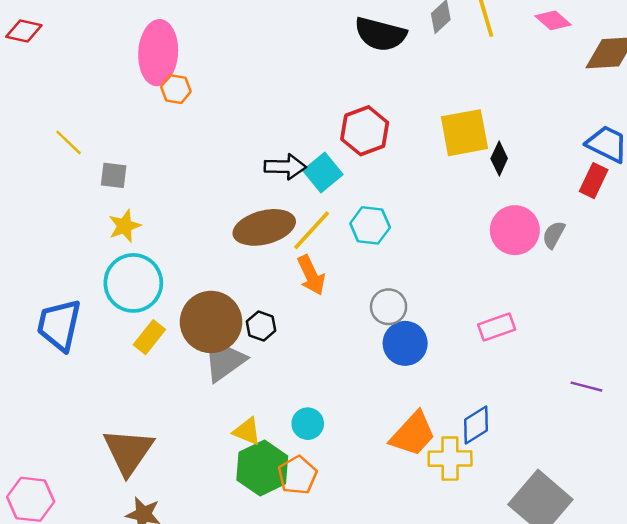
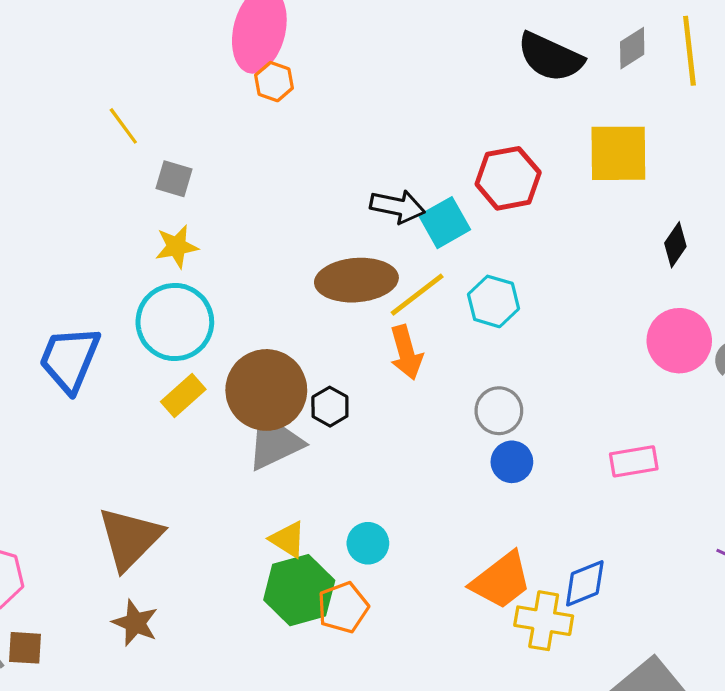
yellow square: (464, 133) -> (618, 153), moved
blue circle: (405, 343) -> (512, 462), size x0.7

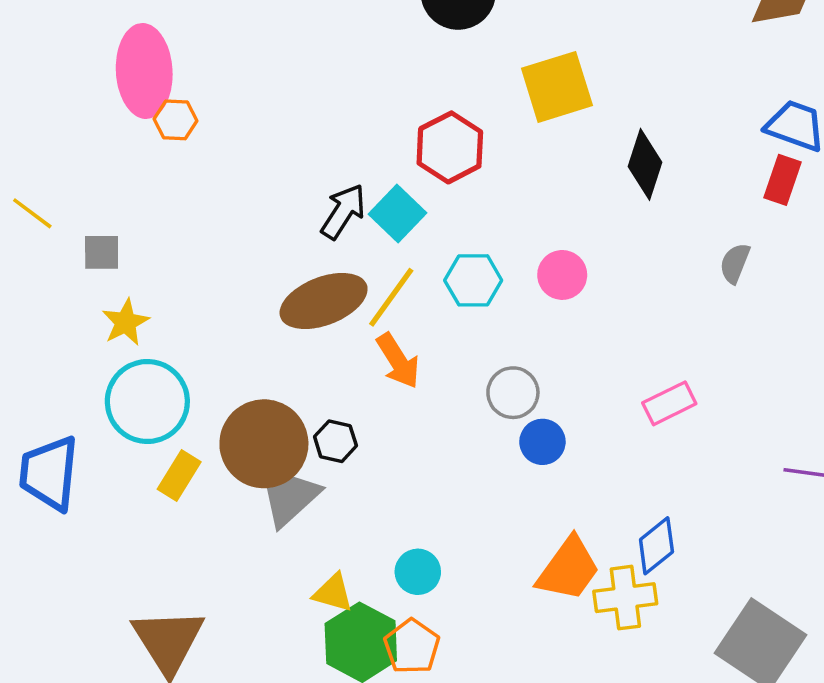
black arrow: (397, 206) -> (343, 211), turned -52
black diamond: (675, 245) -> (645, 164), size x1.4
pink circle: (679, 341) -> (562, 275), moved, size x0.7

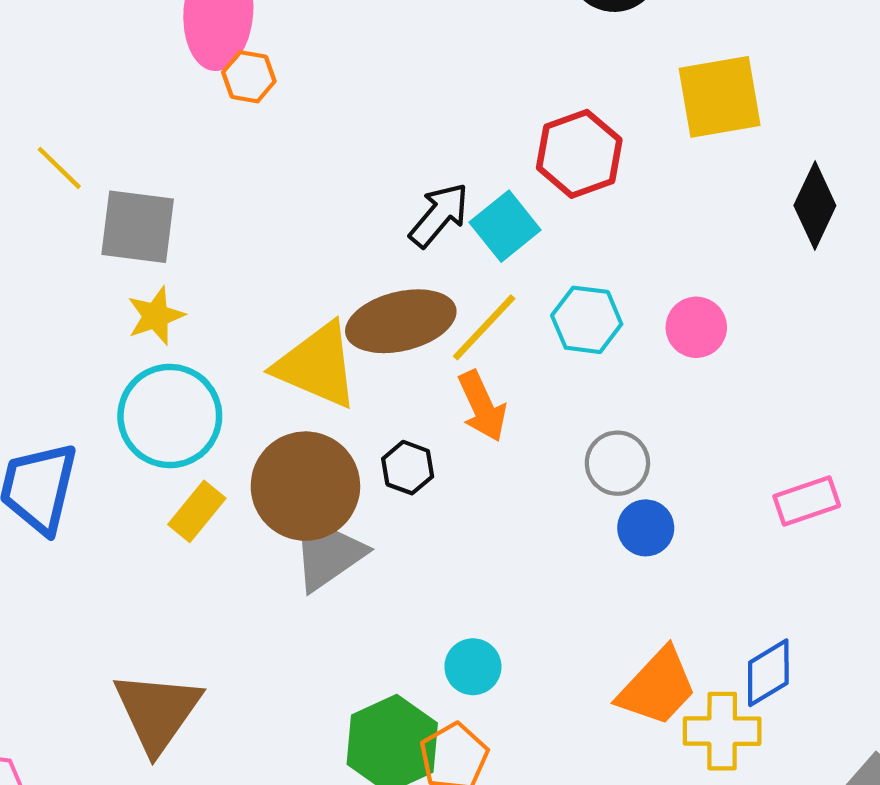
gray square: (102, 252) -> (138, 227), size x1.6
black hexagon: (335, 441) -> (408, 468), moved
yellow triangle: (333, 593) -> (317, 365), moved, size x1.8

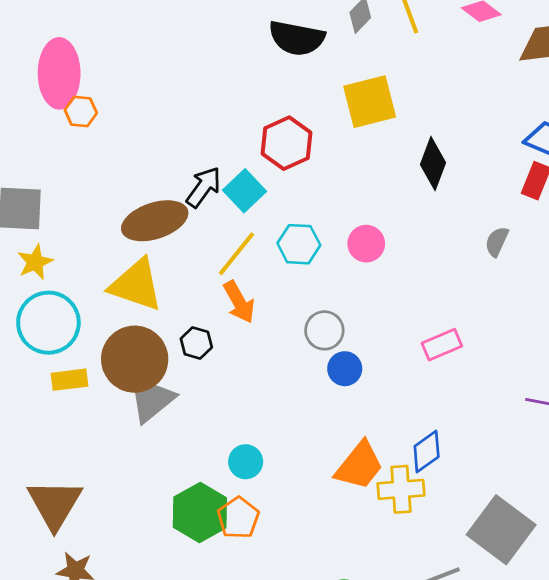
brown ellipse: (401, 321) -> (155, 221), moved
yellow rectangle: (197, 511) -> (69, 380), turned 48

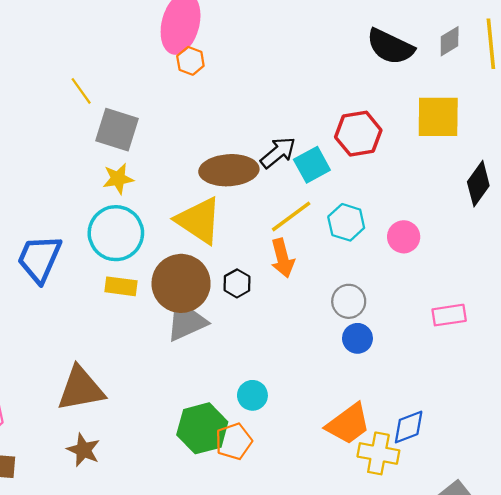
pink rectangle: (442, 345) -> (449, 315), moved
brown triangle: (55, 504) -> (81, 389), turned 34

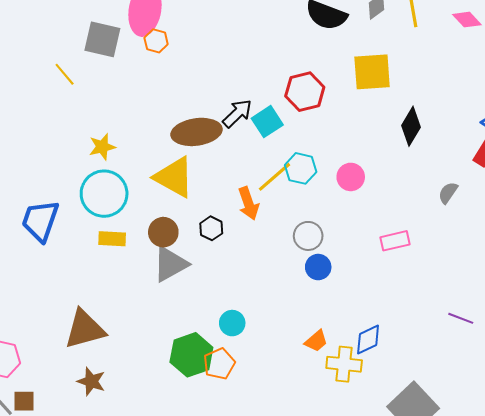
gray square: (117, 130) -> (102, 39), moved
yellow line: (291, 216) -> (275, 177), moved
brown circle: (181, 283) -> (163, 232), size x0.6
orange trapezoid: (348, 424) -> (316, 341), size x0.6

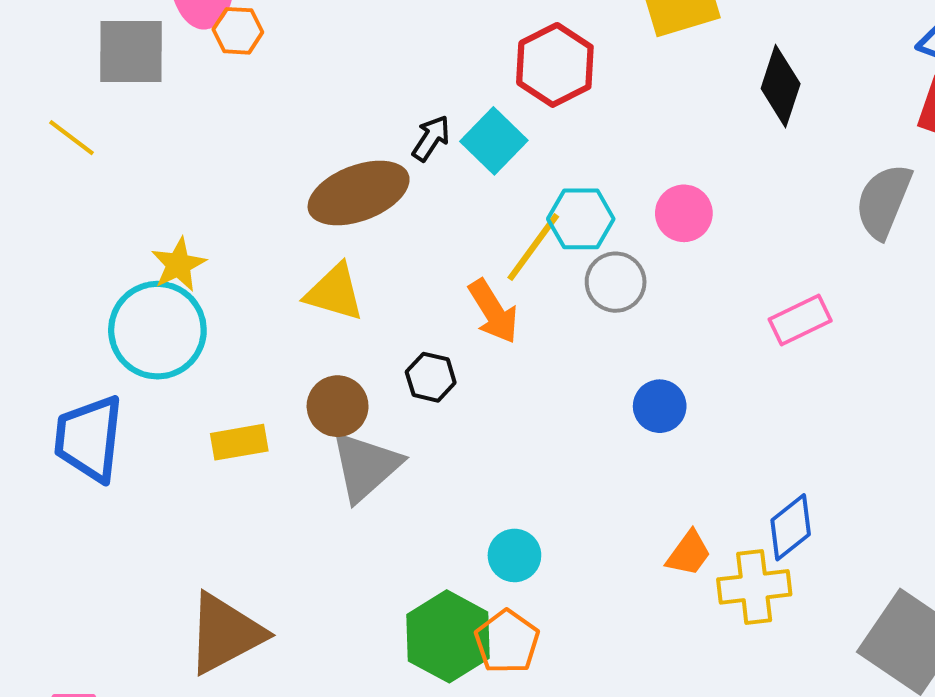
black arrow: (237, 113) -> (431, 138), size x0.7
yellow triangle: (174, 177) -> (334, 292), size x0.7
gray semicircle: (448, 193) -> (884, 201), size x1.6
cyan circle: (104, 194) -> (157, 330), moved
gray circle: (308, 236) -> (616, 282), moved

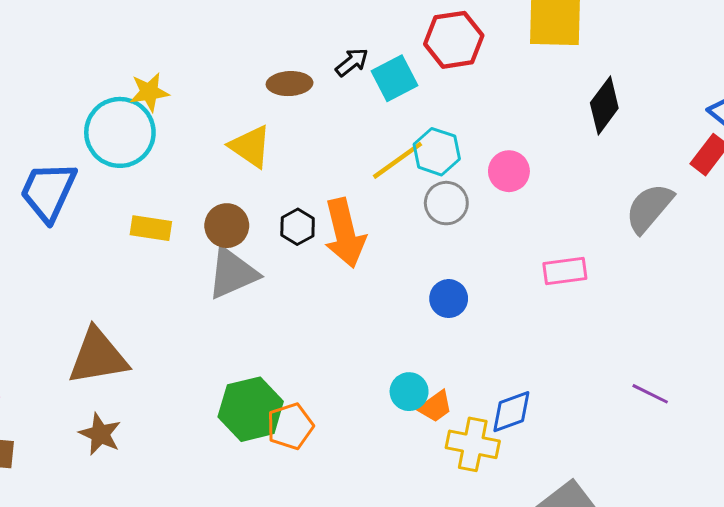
brown ellipse: (359, 193) -> (290, 84), size x0.6
orange arrow: (493, 311) -> (345, 233), moved, size x1.4
cyan circle: (514, 555) -> (409, 392), moved

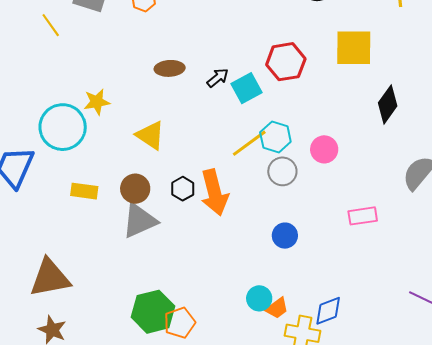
brown ellipse: (290, 84) -> (170, 68), moved
yellow star: (149, 92) -> (97, 102), moved

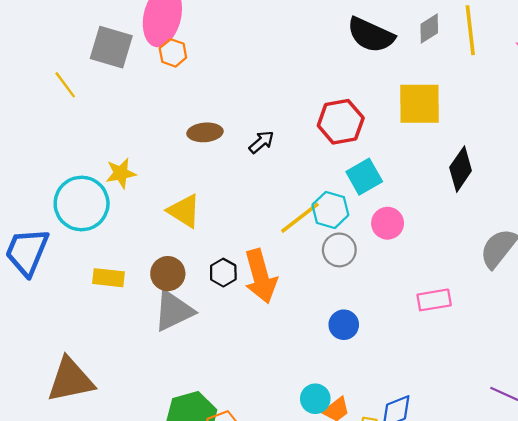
cyan square: (246, 88) -> (364, 177), moved

